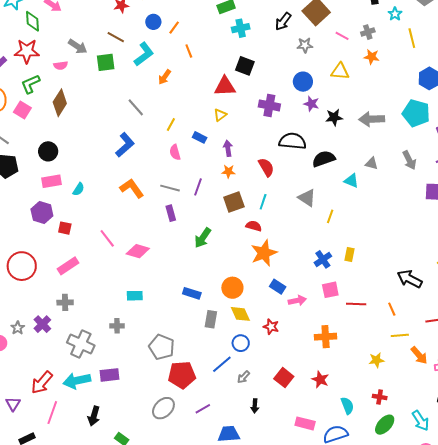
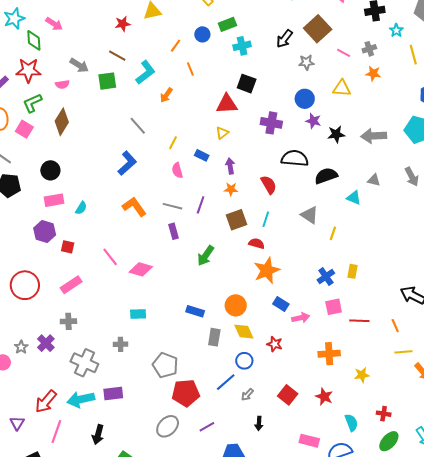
blue circle: (153, 22) -> (202, 34), moved
yellow star: (376, 360) -> (362, 375), moved

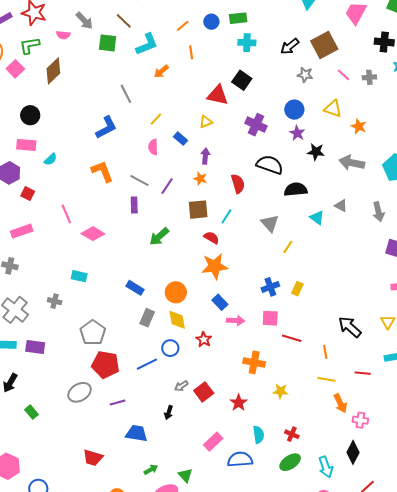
orange star: (373, 73) -> (359, 126), moved
gray arrow: (247, 395) -> (181, 386), moved
pink rectangle: (309, 441) -> (213, 442), turned -72

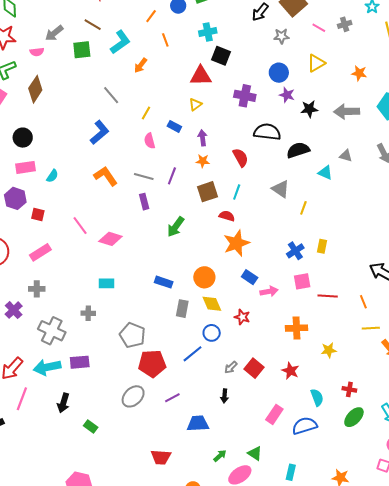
gray arrow: (84, 21) -> (54, 33), turned 108
cyan cross: (247, 43) -> (208, 32), moved
yellow triangle: (333, 109) -> (316, 63), turned -36
orange star: (359, 126) -> (359, 73), moved

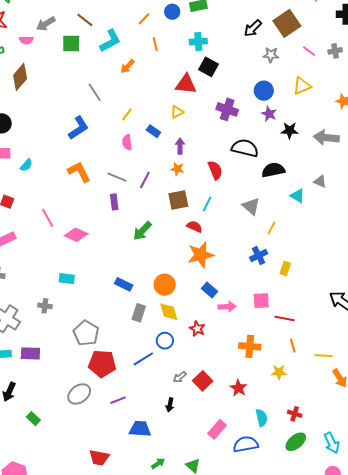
blue cross: (295, 251) -> (259, 256), moved
orange line: (363, 302) -> (293, 346), moved

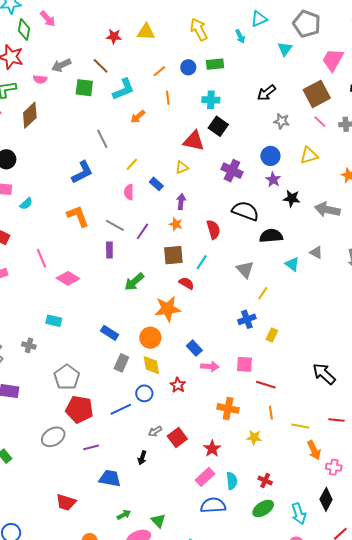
brown square: (287, 23) -> (317, 94), moved
orange star: (201, 255) -> (168, 309), moved
pink rectangle: (217, 429) -> (205, 477), moved

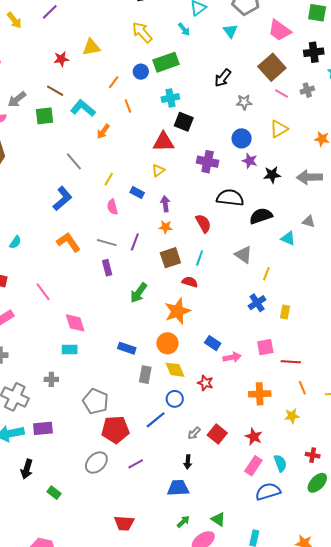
pink trapezoid: (333, 60) -> (280, 30), turned -70
green rectangle: (215, 64) -> (166, 62), size x1.4
cyan L-shape: (123, 89) -> (83, 108), turned -105
pink diamond: (68, 278) -> (75, 323), moved, turned 55
blue trapezoid: (110, 478) -> (178, 488), moved

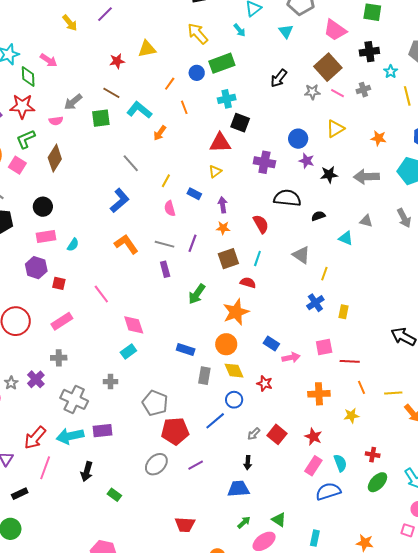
gray star: (244, 102) -> (312, 92), moved
black semicircle: (261, 216) -> (318, 216), size x0.6
cyan rectangle: (70, 350) -> (128, 351), turned -35

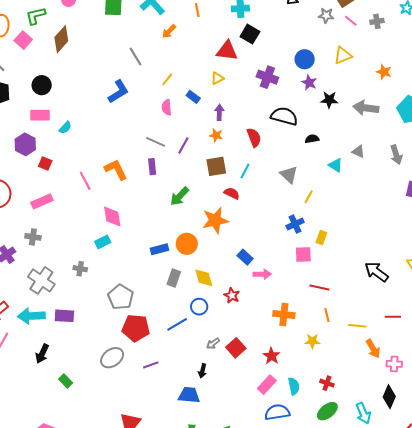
orange L-shape: (126, 244) -> (116, 170), moved
orange circle: (226, 344) -> (187, 244), moved
pink square: (324, 347) -> (303, 255), moved
blue rectangle: (186, 350) -> (159, 249), turned -42

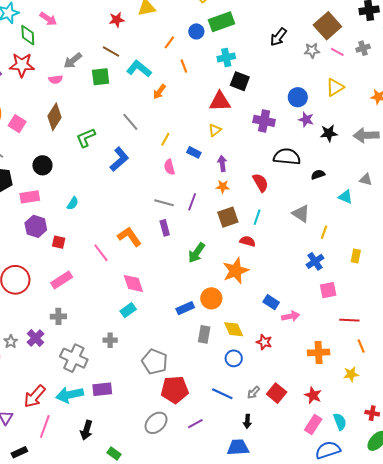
green L-shape: (36, 16) -> (86, 138), moved
pink rectangle: (40, 115) -> (30, 197), moved
yellow rectangle: (321, 238) -> (356, 256), moved
blue line: (177, 324) -> (222, 394), moved, turned 65

